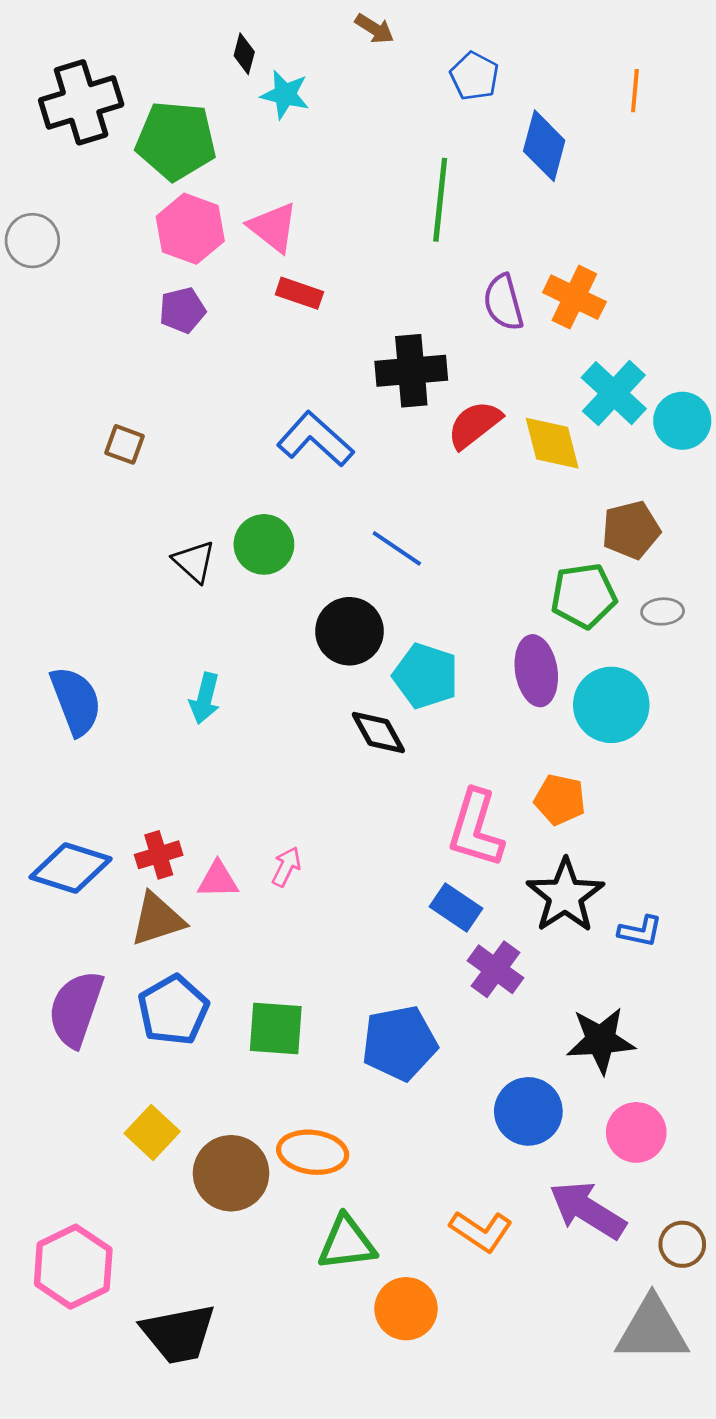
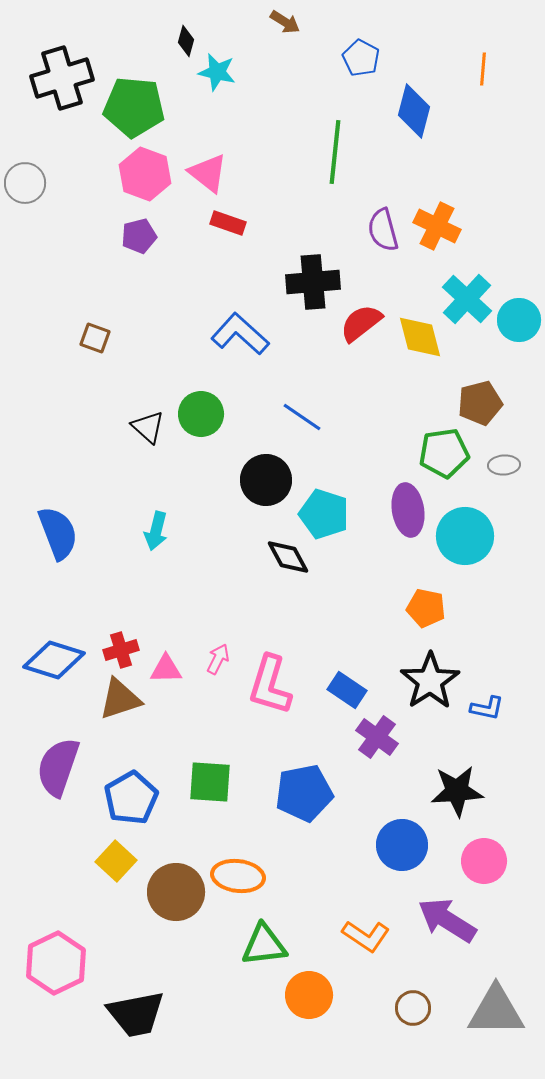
pink L-shape: (476, 829) -> (270, 685), moved
blue pentagon: (173, 1010) -> (131, 798), moved
brown circle: (682, 1244) -> (413, 1008), moved

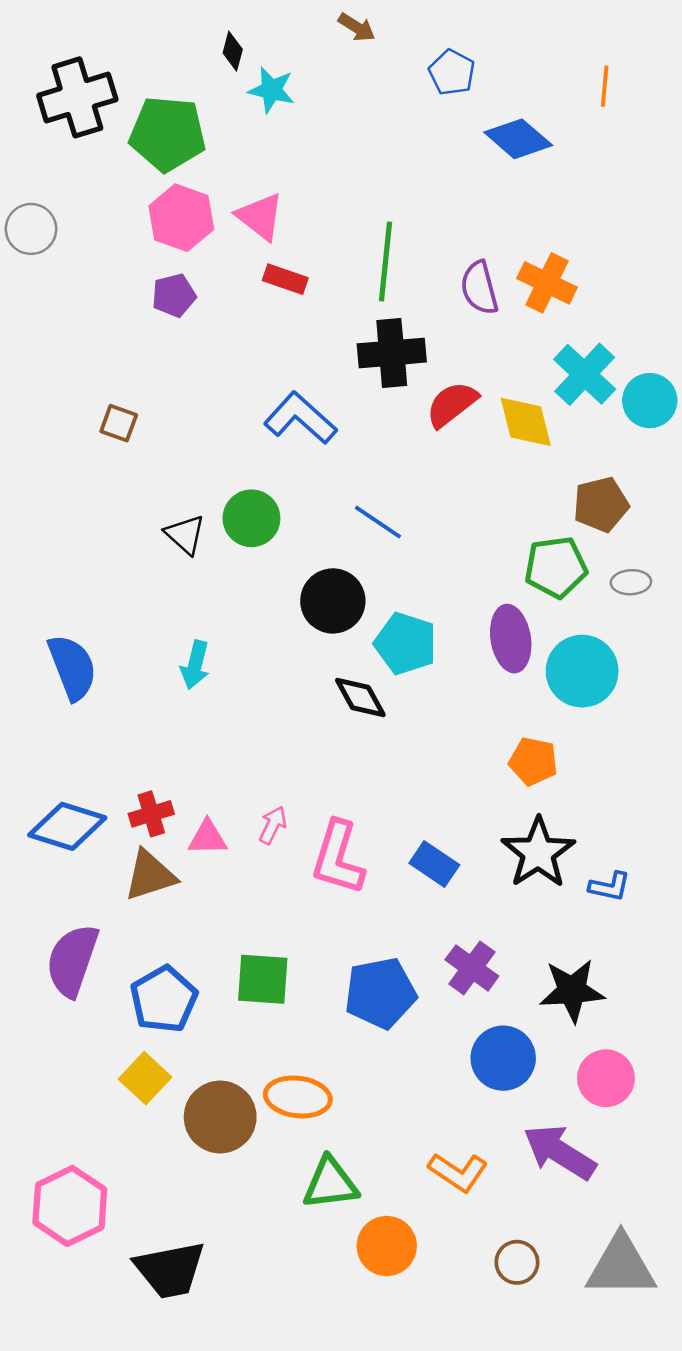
blue diamond: (414, 111) -> (518, 139), turned -64
green line: (335, 152) -> (385, 262), moved
purple cross: (377, 737) -> (472, 968), moved

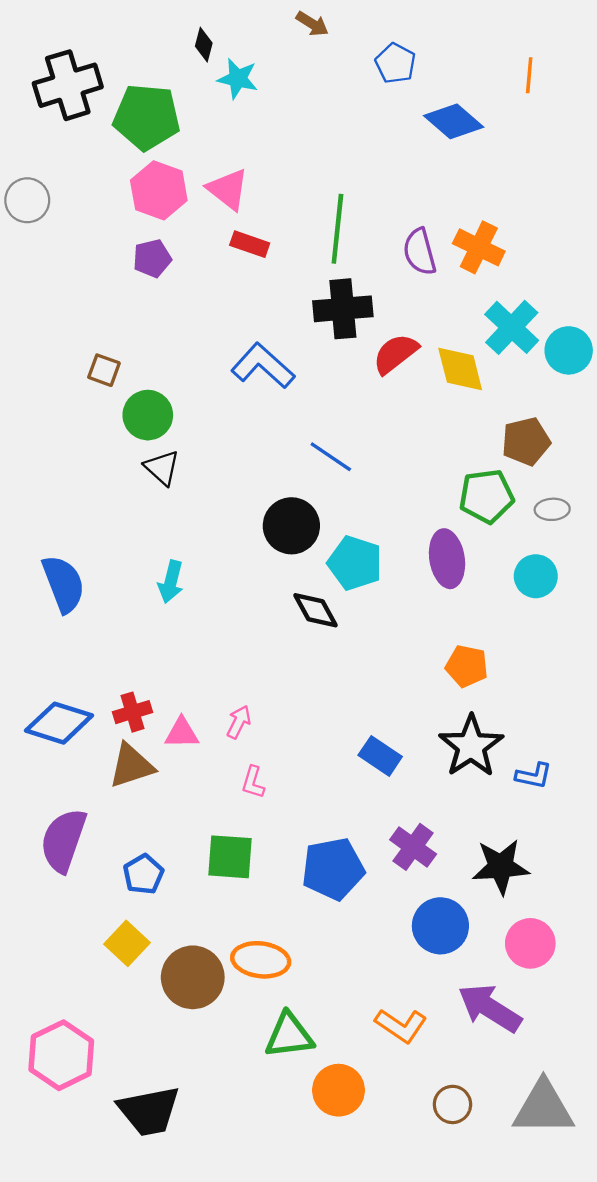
green circle: (251, 518) -> (148, 415), moved
cyan circle: (582, 671) -> (536, 576), moved, size x0.7
pink L-shape: (338, 858) -> (253, 782), moved, size x0.5
blue pentagon: (164, 999) -> (143, 874), size x0.7

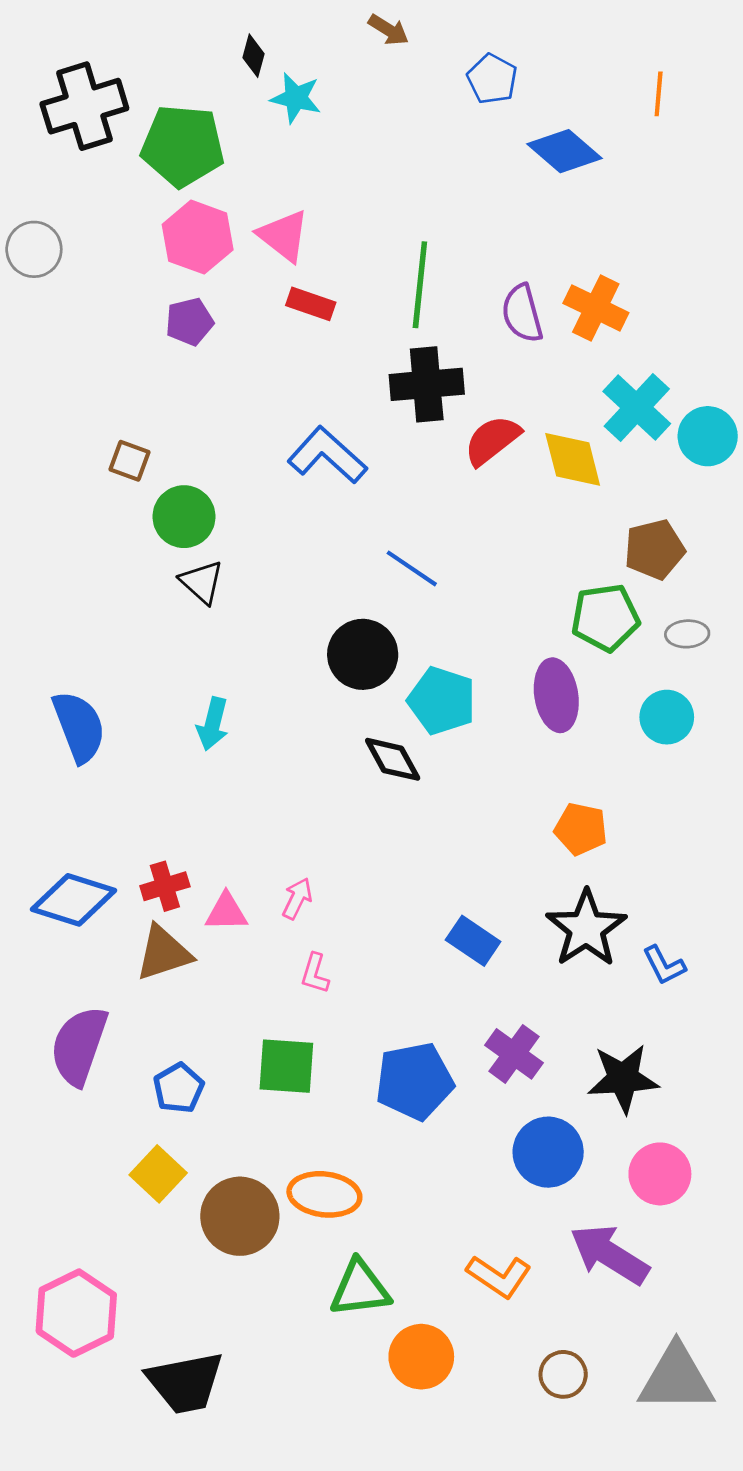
blue L-shape: (534, 776) -> (664, 965), turned 51

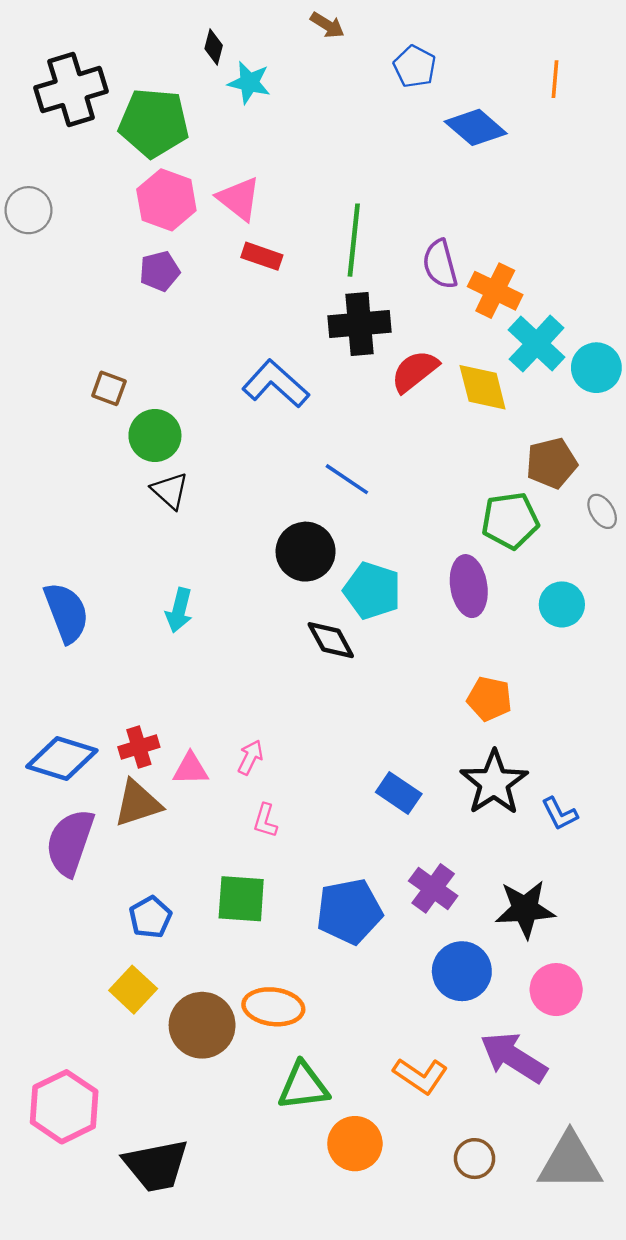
orange cross: (596, 308) -> (495, 291), moved
gray ellipse: (687, 634) -> (602, 511), moved, turned 60
purple semicircle: (79, 1046) -> (70, 842), moved

